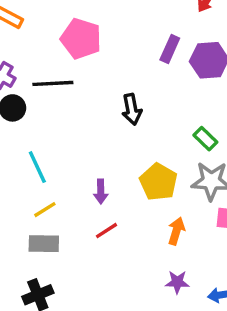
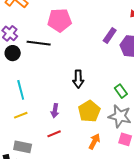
pink pentagon: (81, 39) -> (60, 20), turned -30
black arrow: (132, 109) -> (78, 79), moved
gray rectangle: (44, 244) -> (23, 147), moved

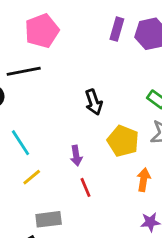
red line: (54, 134) -> (85, 187), turned -72

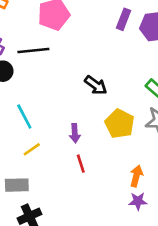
black arrow: (94, 102) -> (96, 85), turned -40
orange arrow: (144, 180) -> (136, 176), moved
gray rectangle: (49, 219) -> (17, 185), moved

